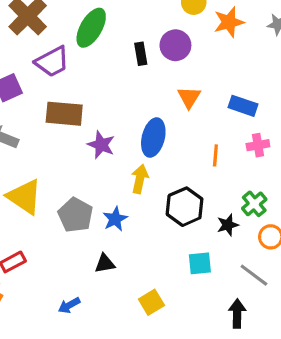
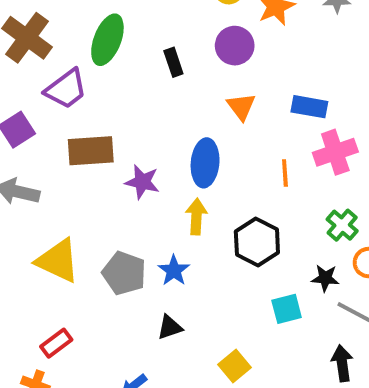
purple circle: (175, 45) -> (235, 46), moved
pink cross: (258, 145) -> (335, 152), size x1.5
black star: (228, 225) -> (325, 278), moved, turned 30

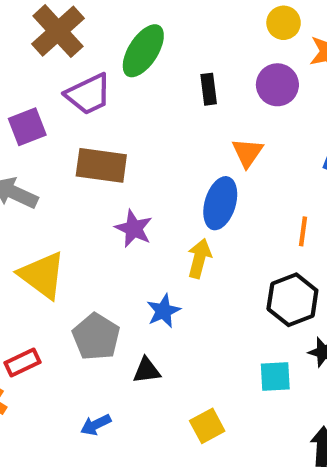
orange triangle: (241, 107) -> (247, 153), moved
purple star: (142, 182) -> (134, 229), moved
black hexagon: (257, 242) -> (292, 300), moved
gray pentagon: (124, 273) -> (96, 337), moved

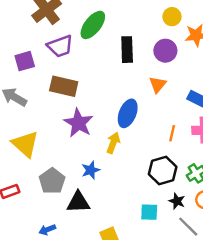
black rectangle: (209, 89) -> (127, 50), size x1.5
orange triangle: (247, 153) -> (158, 85), moved
purple star: (134, 229) -> (78, 123), size x1.4
black triangle: (147, 370) -> (78, 202), size x1.5

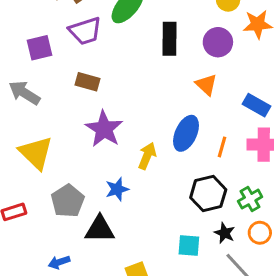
orange triangle: (158, 85) -> (206, 85), turned -30
brown rectangle: (64, 86) -> (87, 82), size x0.7
blue ellipse: (128, 113) -> (186, 133), moved

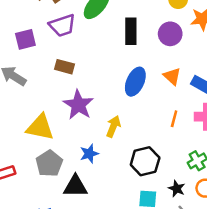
orange triangle: (206, 85) -> (172, 76), moved
blue ellipse: (186, 133) -> (135, 82), moved
yellow triangle: (36, 153) -> (40, 127), moved, turned -32
black hexagon: (208, 194) -> (145, 161), moved

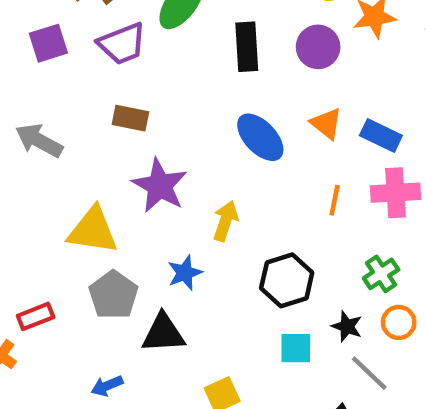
purple square: (25, 39) -> (48, 43), moved
blue ellipse: (135, 82) -> (260, 137), turned -64

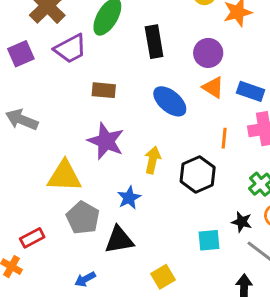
purple circle: (318, 47) -> (208, 53), moved
brown rectangle: (130, 118) -> (104, 90), moved
black hexagon: (287, 280) -> (198, 174), moved

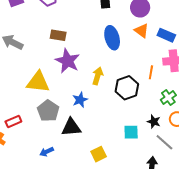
brown rectangle: (104, 90) -> (58, 35), moved
blue ellipse: (170, 101) -> (112, 38), turned 30
orange line: (224, 138) -> (151, 72), moved

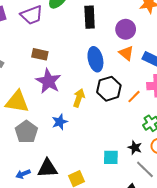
orange line: (151, 72) -> (134, 97), turned 32
black hexagon: (127, 88) -> (109, 89), moved
black triangle: (71, 127) -> (47, 168), moved

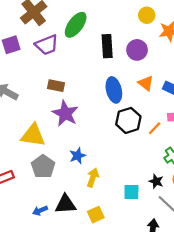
purple circle: (126, 29) -> (137, 50), moved
yellow arrow: (79, 98) -> (93, 178), moved

